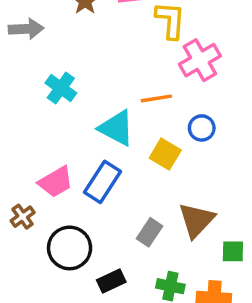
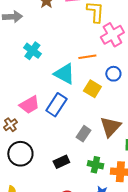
black circle: (70, 248) -> (20, 154), moved

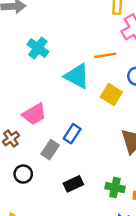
blue rectangle: (56, 105) -> (72, 134), moved, size x0.7
gray rectangle: (83, 134) -> (50, 150), moved
black circle: (20, 154) -> (23, 174), size x0.6

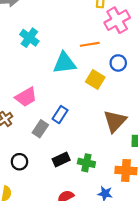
cyan triangle: (77, 76) -> (64, 63), turned -35
black circle: (23, 174) -> (19, 162), moved
green cross: (115, 187) -> (86, 163), moved

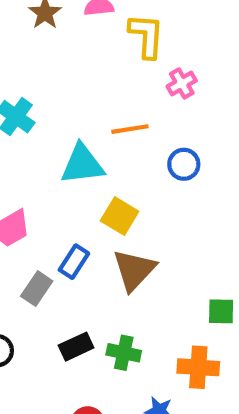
pink cross: (117, 20) -> (182, 83), size x0.6
yellow square: (95, 79) -> (120, 216), moved
brown triangle: (115, 121) -> (134, 270), moved

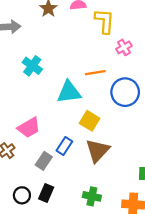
blue circle: (184, 164) -> (125, 92), size x1.6
black rectangle: (76, 347) -> (46, 193), moved, turned -42

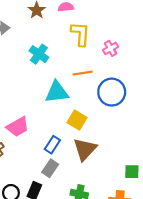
yellow L-shape: (104, 21) -> (80, 34), moved
cyan cross: (32, 66) -> (39, 54), moved
gray rectangle: (44, 161) -> (50, 168), moved

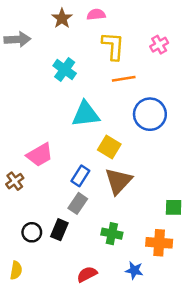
pink cross: (111, 48) -> (159, 45), moved
orange line: (83, 73) -> (124, 79), moved

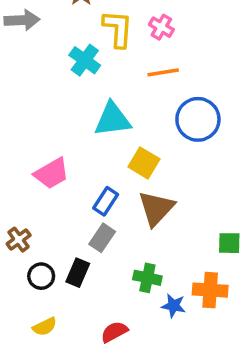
pink cross: (159, 45) -> (161, 27), moved, turned -30
yellow L-shape: (113, 46) -> (118, 29), moved
brown cross: (15, 181) -> (19, 240), moved
yellow semicircle: (16, 270) -> (45, 327), moved, turned 54
blue star: (134, 270) -> (174, 306), moved

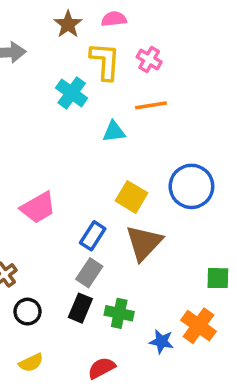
cyan triangle: (113, 119) -> (114, 132), moved, size x0.6
blue circle: (198, 119) -> (191, 186), moved
black rectangle: (78, 273) -> (80, 308), moved
green cross: (147, 278) -> (119, 313), moved
orange cross: (210, 290) -> (198, 326), turned 32

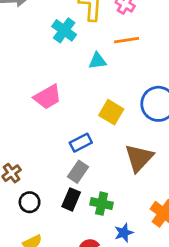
pink trapezoid: (38, 208) -> (48, 97), moved
blue rectangle: (93, 236) -> (81, 143), turned 30
brown triangle: (144, 243) -> (139, 158), moved
blue star: (161, 342) -> (124, 233), moved, turned -30

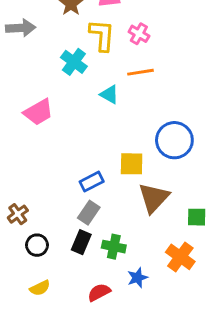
cyan triangle: (97, 61) -> (109, 94), turned 36
pink trapezoid: (48, 97) -> (38, 112), moved
yellow square: (111, 112) -> (132, 164), moved, turned -30

